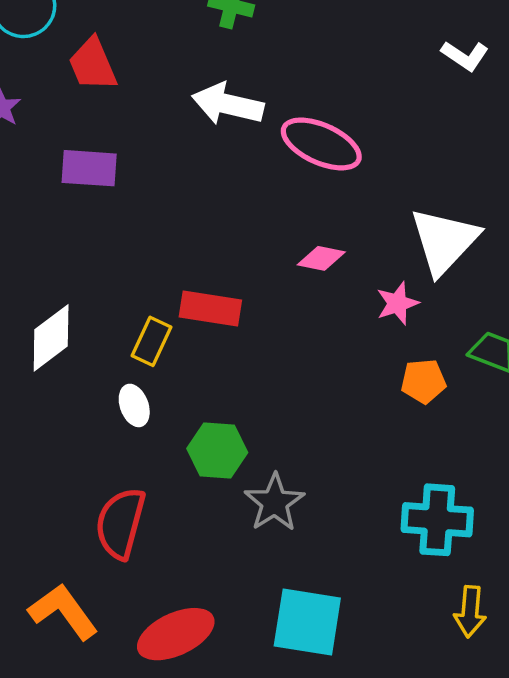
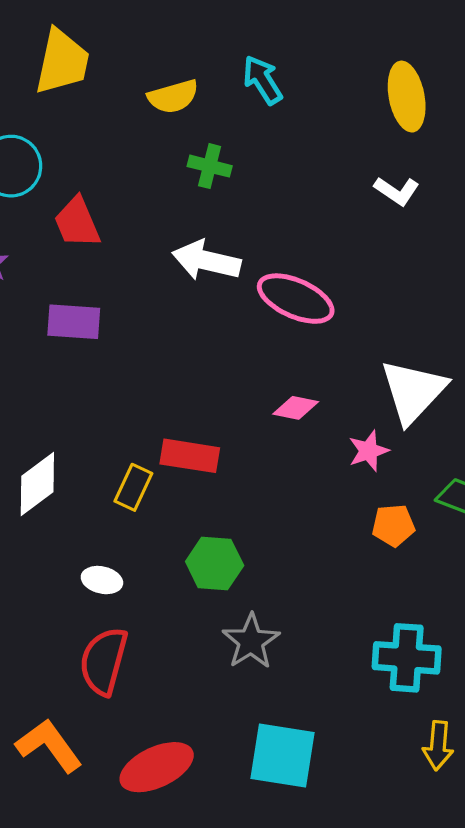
white L-shape: (465, 56) -> (397, 191), moved
white ellipse: (134, 405) -> (102, 580), moved, turned -57
green hexagon: (217, 451) -> (215, 563), moved

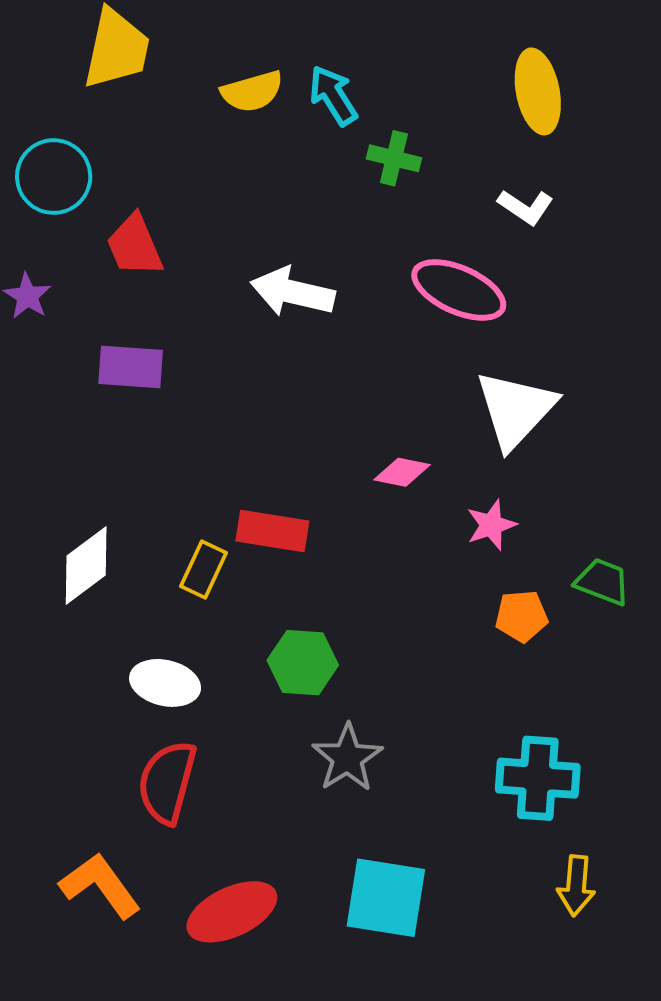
cyan arrow: (263, 80) -> (333, 96), moved
green cross: (210, 166) -> (394, 158), moved
pink ellipse: (296, 299) -> (459, 290), moved
white triangle: (413, 391) -> (515, 409), moved
white ellipse: (102, 580) -> (165, 683), size x1.4

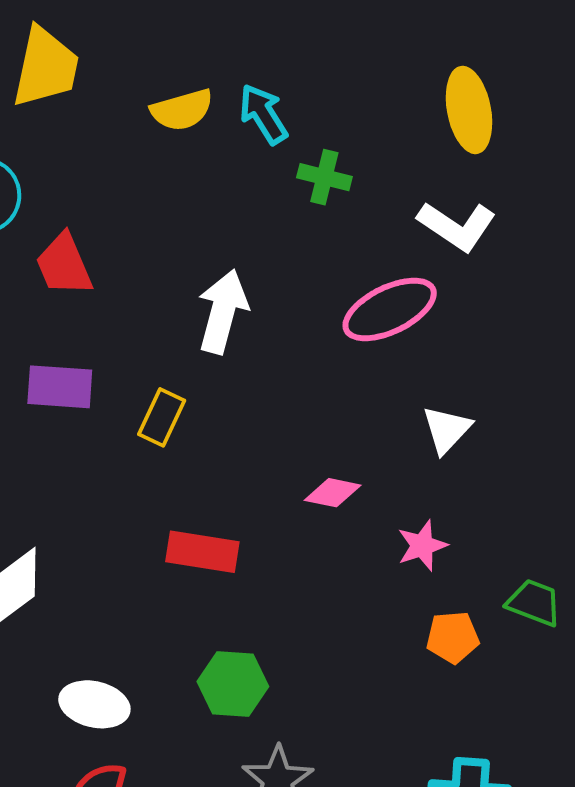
white L-shape: (526, 207) -> (457, 226), size x1.4
pink ellipse: (459, 290) -> (390, 309), turned -50
white arrow: (293, 292) -> (223, 311), turned 92
white triangle: (515, 409) -> (447, 430), size x0.6
yellow rectangle: (204, 570) -> (162, 417), moved

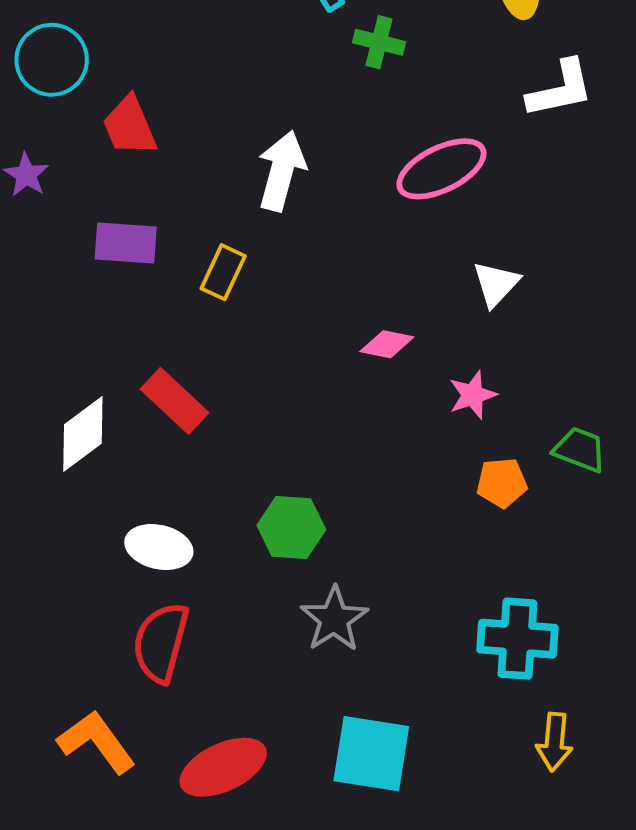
white L-shape: (457, 226) -> (560, 89), moved, turned -46
red rectangle: (202, 552) -> (174, 401), moved, turned 34

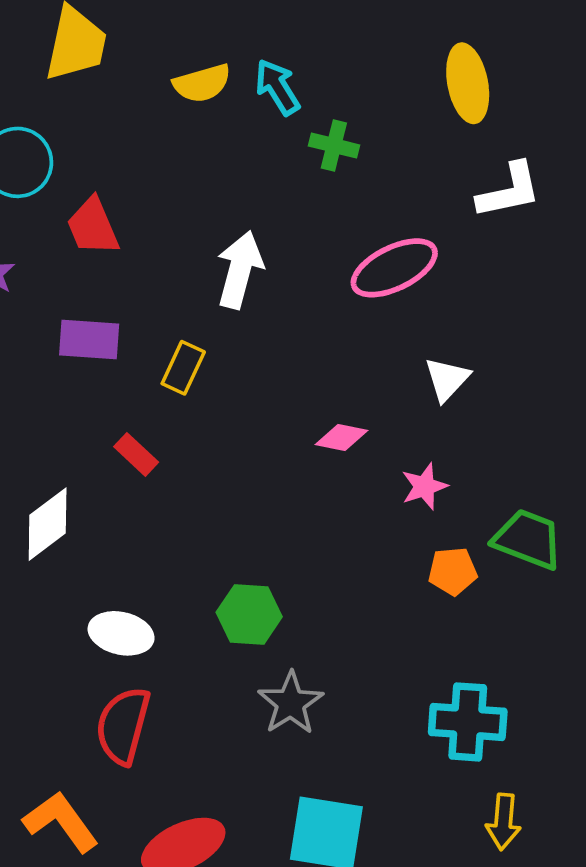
red rectangle: (174, 401) -> (136, 454), moved, size x0.7
green trapezoid: (580, 450) -> (528, 539), size x1.4

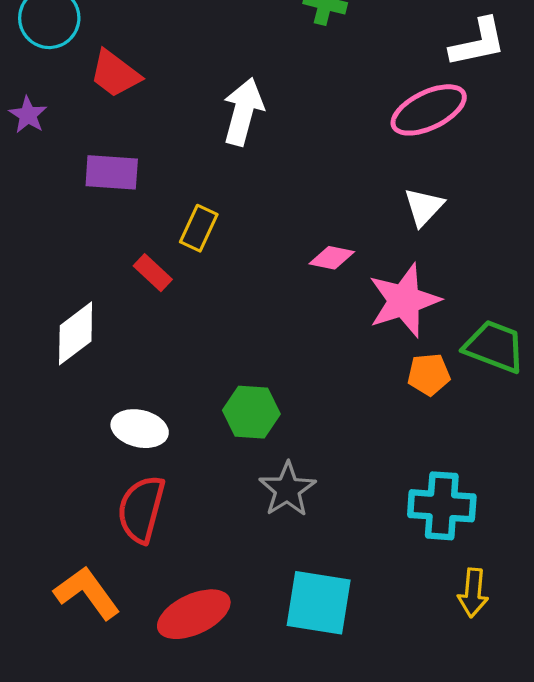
red trapezoid: (93, 226) -> (115, 74), turned -30
pink ellipse: (394, 268) -> (429, 110), moved
yellow rectangle: (183, 368) -> (199, 228), moved
pink star: (424, 486) -> (404, 300), size x1.8

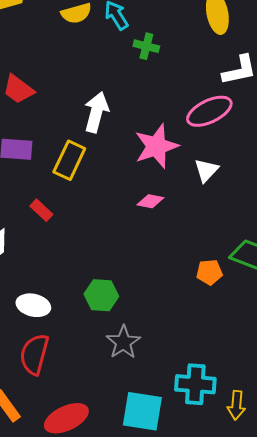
yellow rectangle: (199, 228) -> (69, 160), moved, size x1.4
pink star: (404, 300) -> (156, 146), moved
cyan cross: (442, 506) -> (195, 384), moved

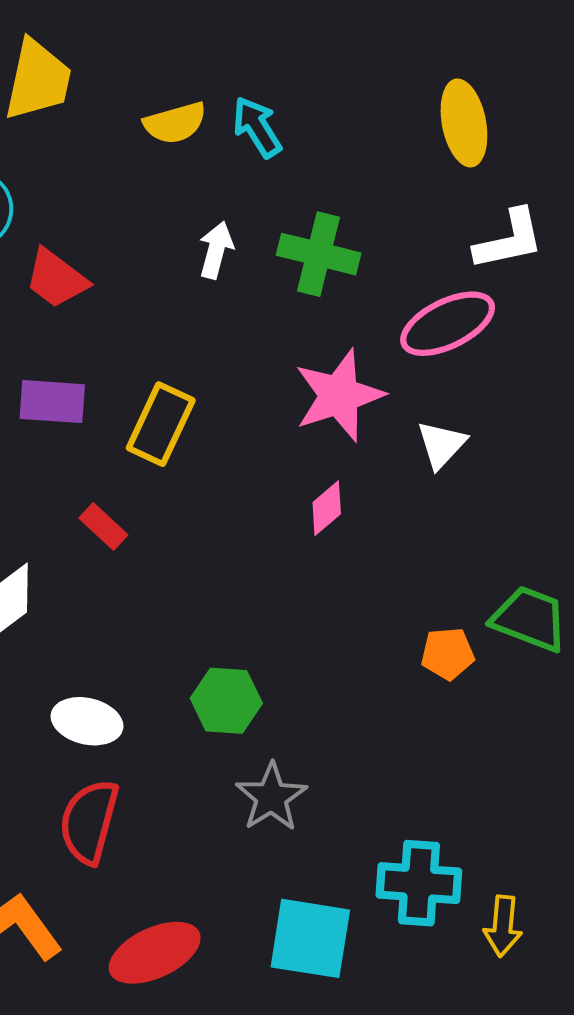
green cross: (146, 46) -> (319, 254), moved, size x1.5
white arrow: (96, 112) -> (216, 250), moved, size x0.7
pink diamond: (150, 201) -> (327, 508), turned -52

